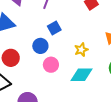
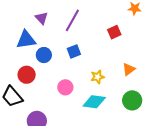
blue circle: (40, 46) -> (44, 55), moved

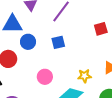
yellow star: (98, 77) -> (84, 76), moved

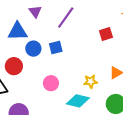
blue square: (58, 42) -> (56, 48), moved

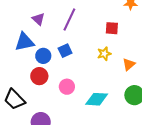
red square: (106, 34) -> (112, 28), turned 32
red circle: (14, 66) -> (39, 76), moved
yellow star: (91, 81) -> (104, 54), moved

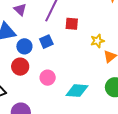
red square: (112, 28) -> (72, 24), moved
yellow star: (104, 54) -> (97, 41), moved

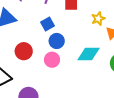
blue circle: (24, 46) -> (57, 41), moved
cyan diamond: (77, 91) -> (89, 54), moved

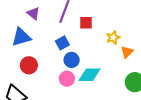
red circle: (24, 51) -> (29, 65), moved
cyan diamond: (89, 54) -> (90, 75), moved

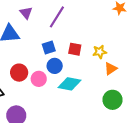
red square: (86, 23) -> (75, 49), moved
red circle: (29, 65) -> (19, 73), moved
pink circle: (67, 79) -> (39, 79), moved

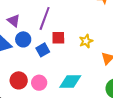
red square: (75, 49) -> (58, 38), moved
yellow star: (100, 52) -> (86, 41), moved
blue circle: (55, 66) -> (23, 39), moved

